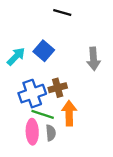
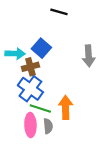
cyan arrow: (16, 57) -> (15, 54), turned 48
brown cross: (58, 88) -> (30, 67), moved
blue cross: (32, 94) -> (30, 89), turned -35

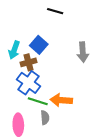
cyan arrow: (15, 54) -> (14, 50), turned 108
orange arrow: (66, 107) -> (61, 100), turned -85
pink ellipse: (30, 125) -> (18, 125), moved

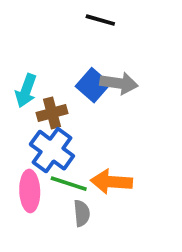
blue square: (39, 45) -> (93, 85), moved
gray arrow: (83, 52) -> (119, 83), moved, turned -78
pink ellipse: (18, 125) -> (30, 191), moved

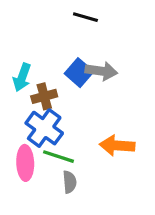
orange arrow: (111, 182) -> (117, 146), moved

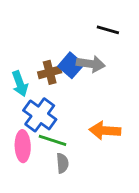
black line: (85, 17) -> (108, 30), moved
cyan arrow: (22, 77) -> (20, 84), moved, turned -40
brown cross: (44, 96) -> (50, 72), moved

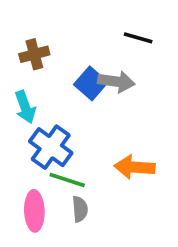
brown cross: (50, 72) -> (34, 54), moved
pink ellipse: (23, 146) -> (34, 211), moved

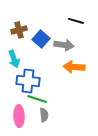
blue square: (91, 83) -> (41, 39), moved
blue cross: (51, 147) -> (28, 81), turned -30
orange arrow: (135, 167) -> (74, 67), moved

